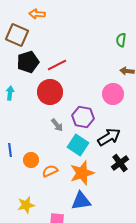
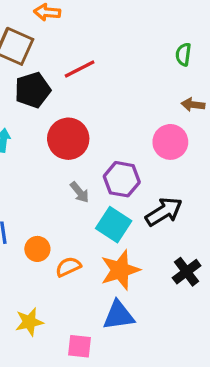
red line: (57, 65) -> (80, 69), moved
black cross: (120, 163) -> (187, 272), moved

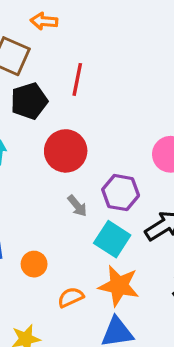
red line: (80, 69) -> (77, 79), turned -52
orange semicircle: (68, 267) -> (71, 297), moved
orange star: (120, 270) -> (119, 286), turned 30

